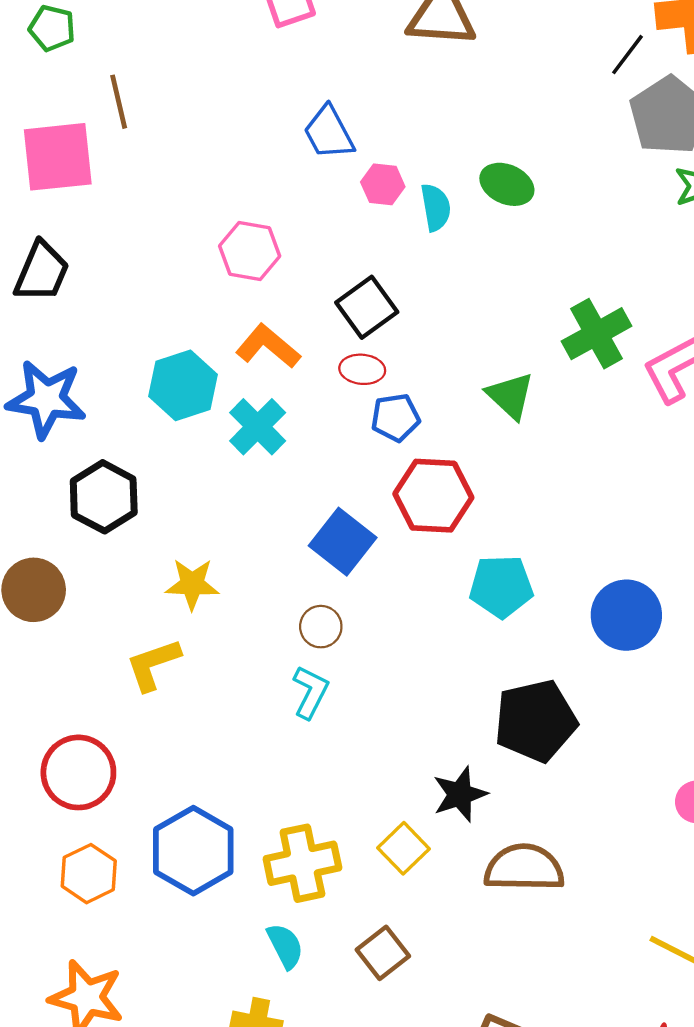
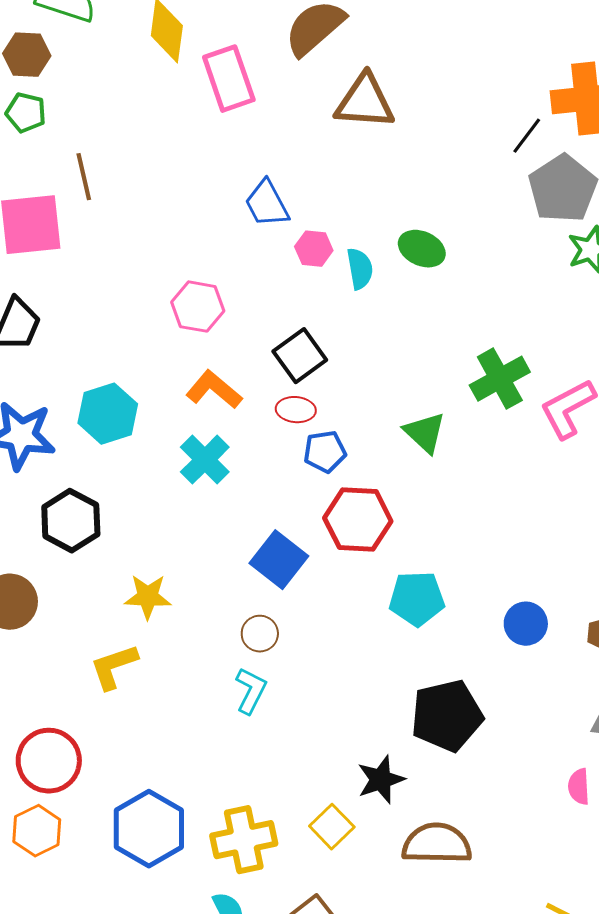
cyan hexagon: (183, 385) -> (108, 414), moved
blue circle: (626, 615) -> (526, 624), size x0.7
orange hexagon: (89, 874) -> (37, 831), moved

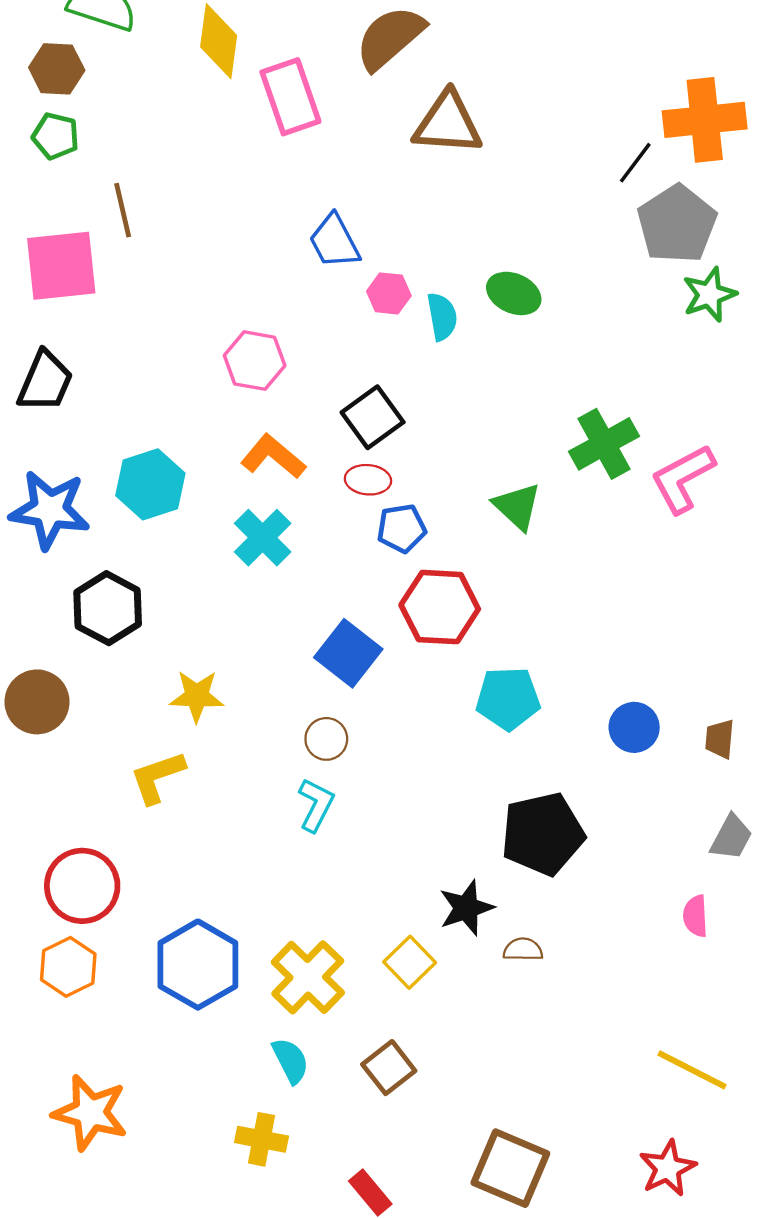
yellow cross: (244, 840) -> (308, 977), turned -34
brown semicircle: (437, 844) -> (523, 950), moved, size x0.5

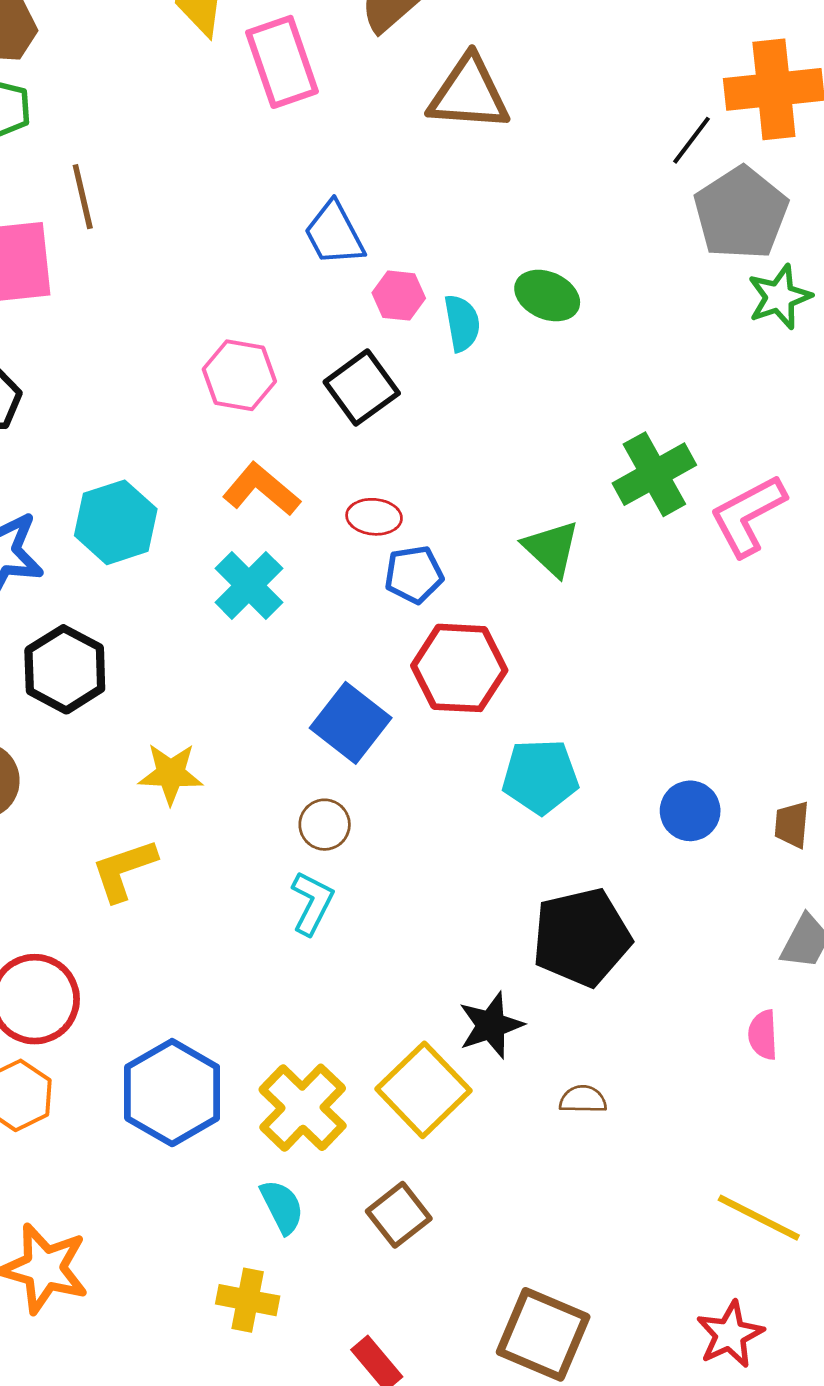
black square: (373, 417) -> (362, 388), moved
brown semicircle: (523, 950) -> (583, 1099), moved
yellow square: (410, 962) -> (424, 1090), size x1.5

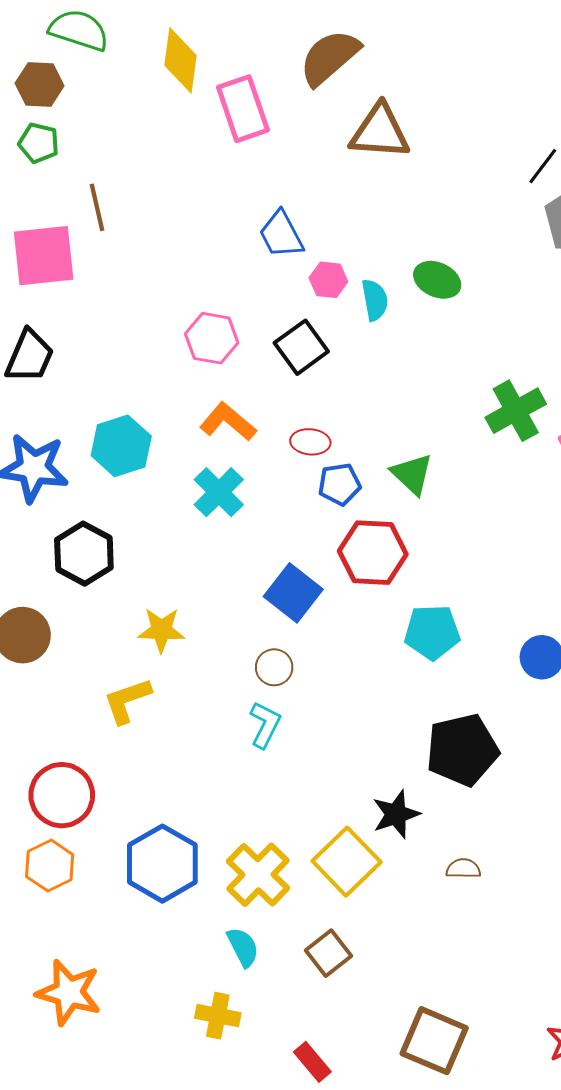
green triangle: (551, 548) -> (412, 474), moved

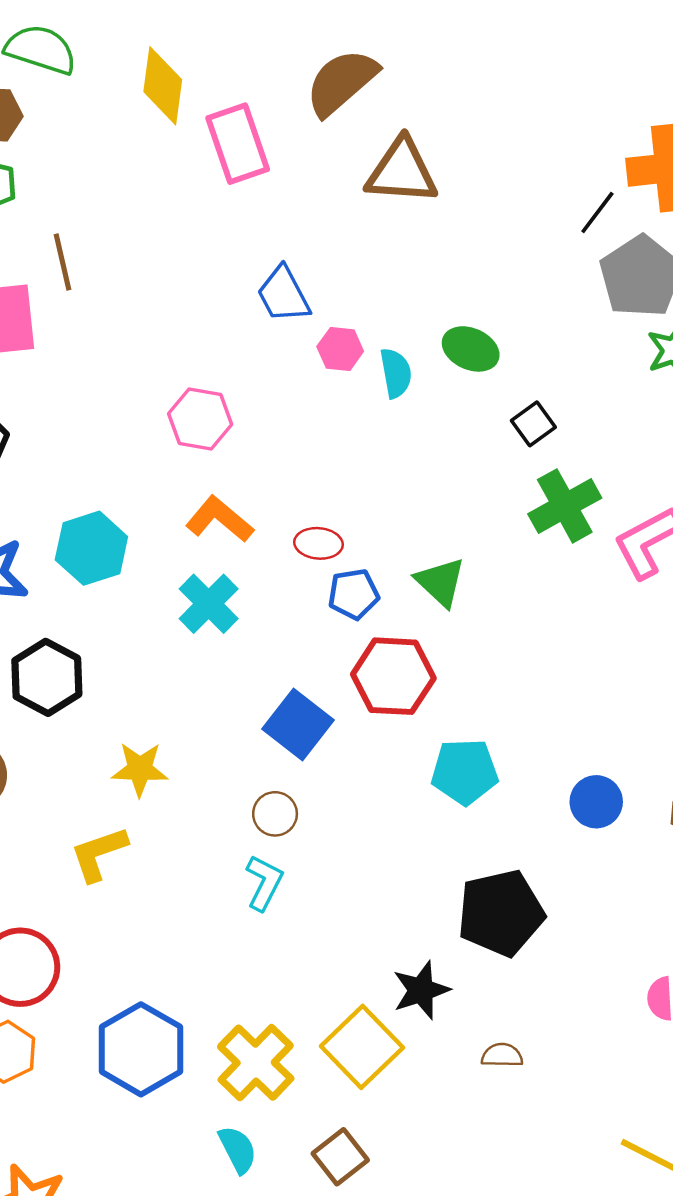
black square: (301, 347) -> (533, 424), moved, size x0.7

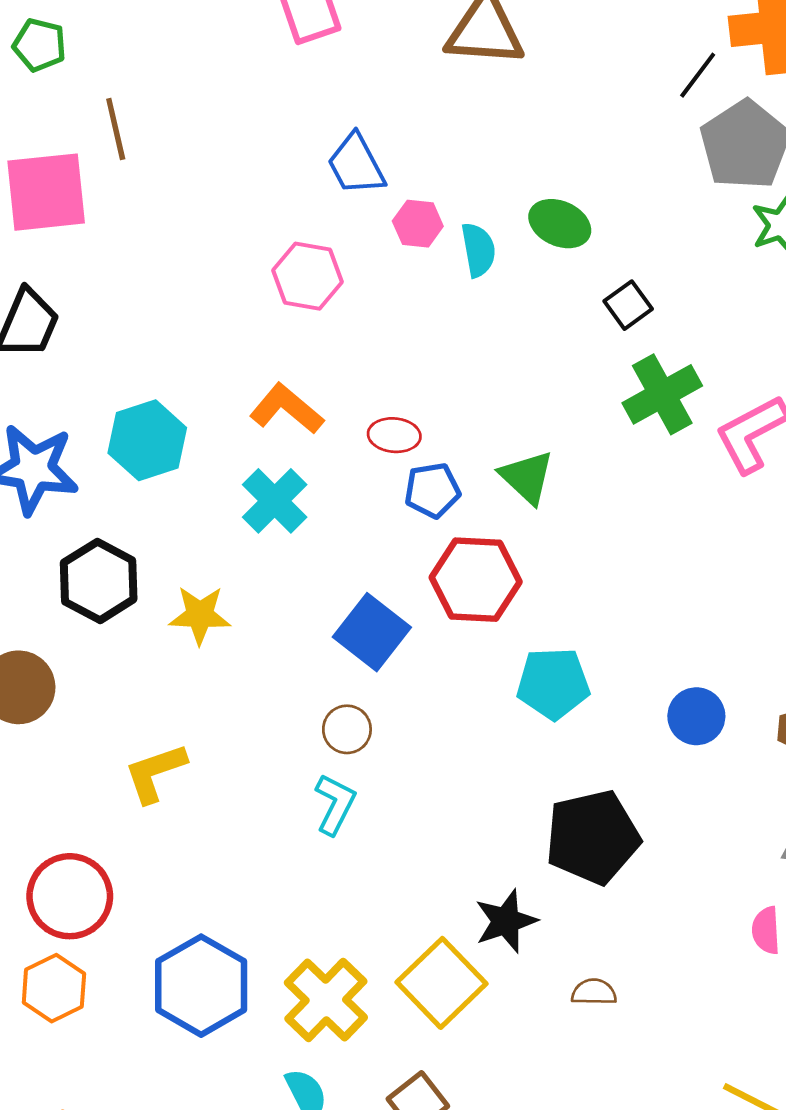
pink hexagon: (200, 419) -> (308, 276), moved
yellow star: (140, 769) -> (200, 615), moved

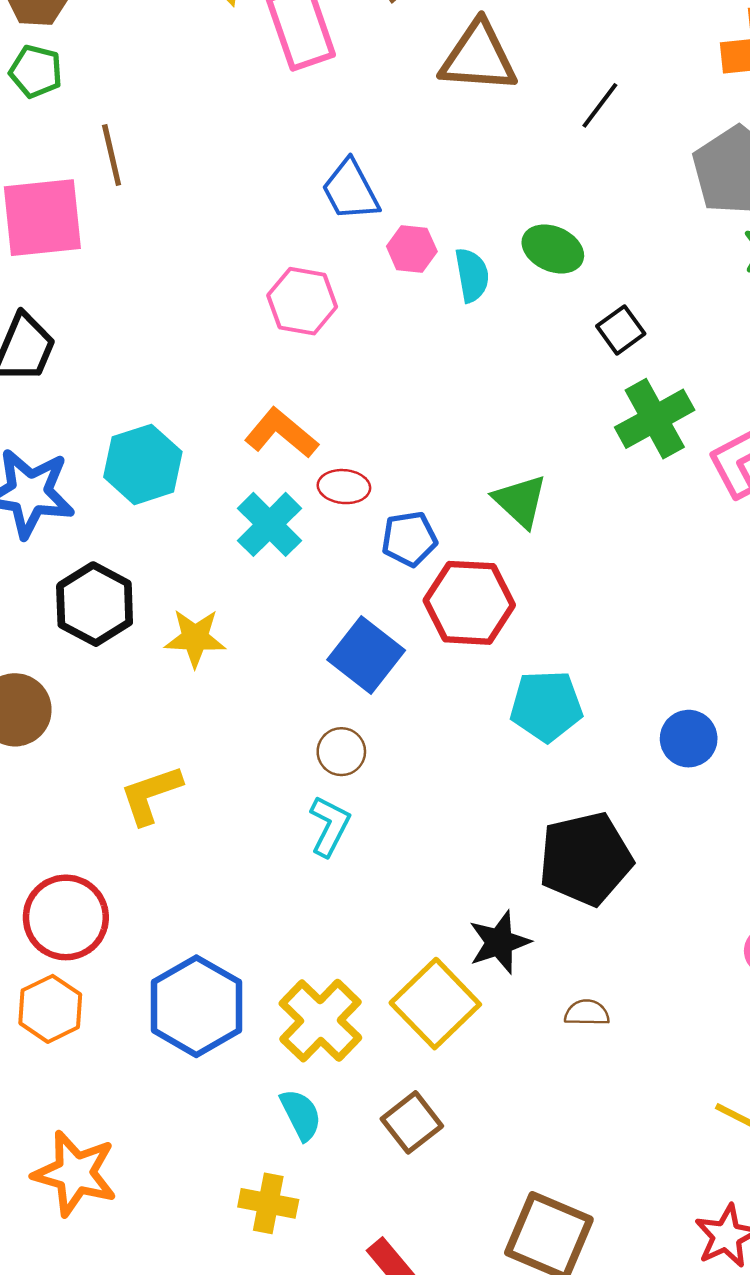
black line: (698, 75) -> (600, 105), moved
red ellipse: (394, 435) -> (344, 487), moved
blue pentagon: (432, 490) -> (409, 539), moved

